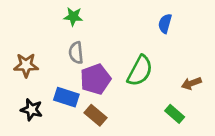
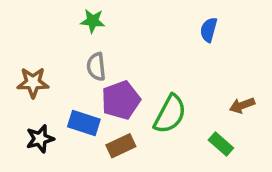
green semicircle: (140, 71) -> (170, 114), moved
black star: (32, 110) -> (40, 139), turned -30
brown rectangle: (95, 115) -> (121, 146), turned -65

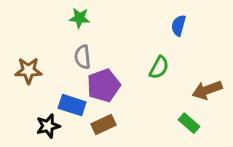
brown arrow: (242, 105) -> (207, 90), size x1.4
green semicircle: (170, 114) -> (159, 67), moved, size x0.7
black star: (40, 139) -> (48, 126), moved

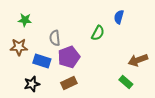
green star: (80, 18) -> (25, 20), moved
green semicircle: (159, 67) -> (98, 33), moved
blue rectangle: (72, 105) -> (42, 61), moved

